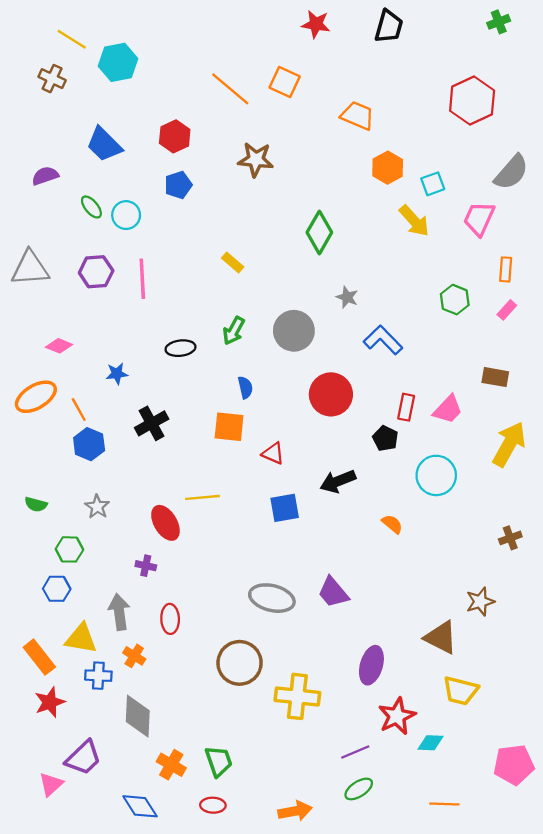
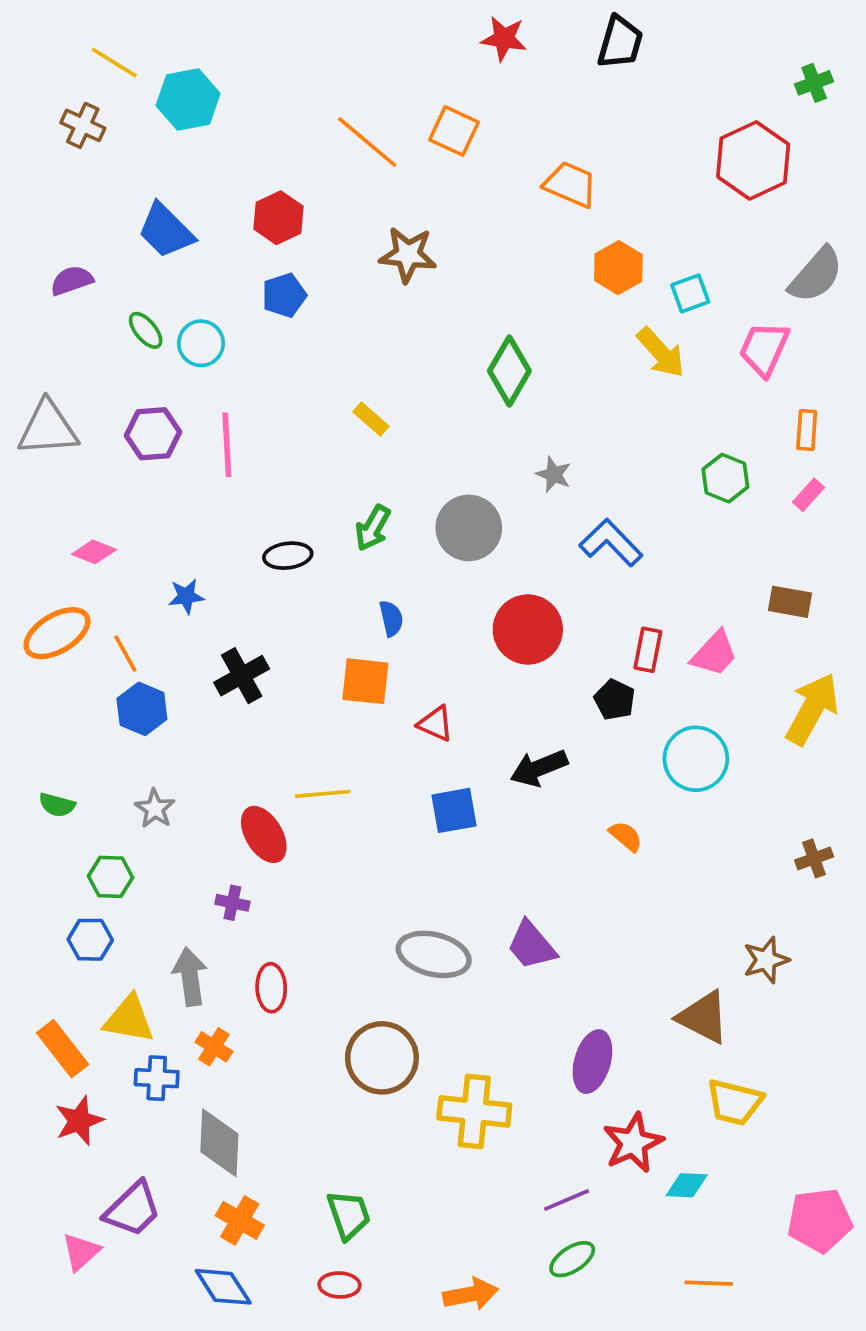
green cross: (499, 22) -> (814, 83), moved
orange cross: (171, 765) -> (240, 1220), moved

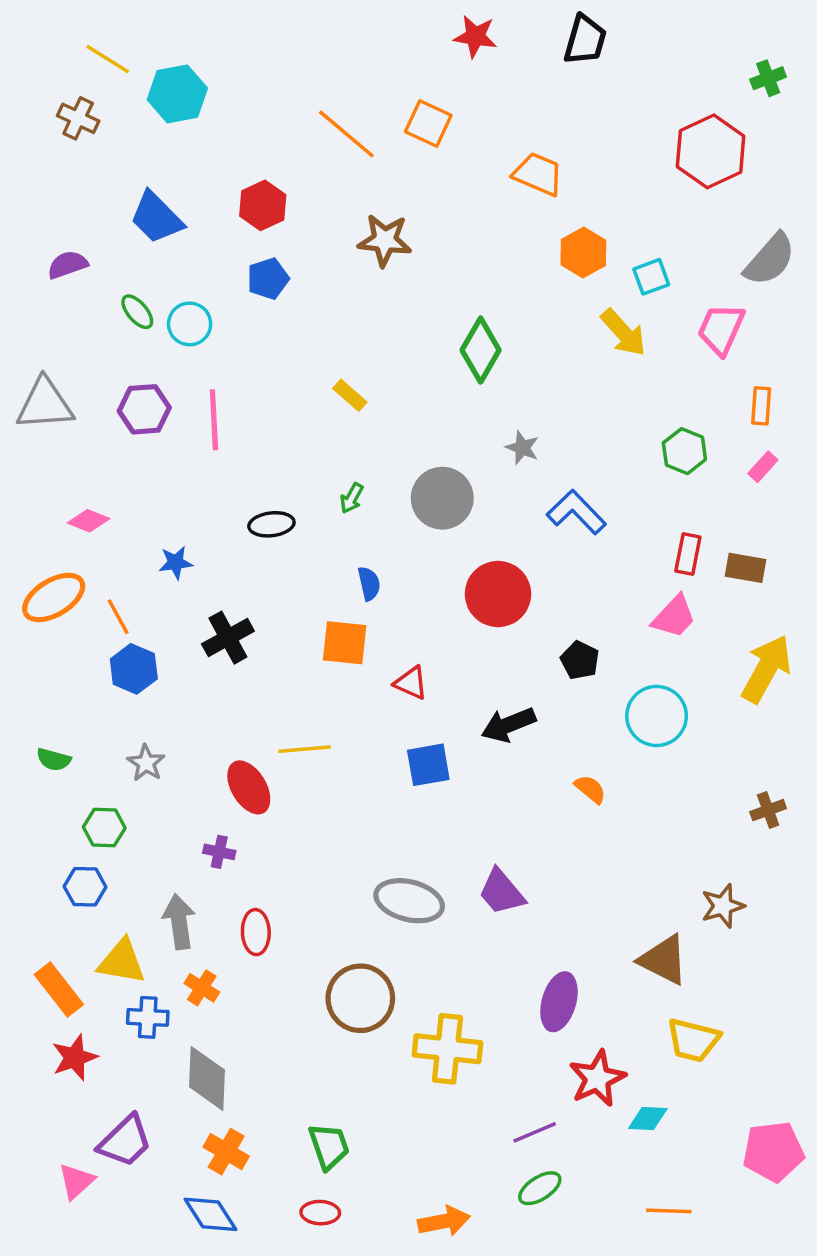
green arrow: (373, 528) -> (352, 498), size x0.7
red rectangle: (648, 650) -> (688, 554), moved

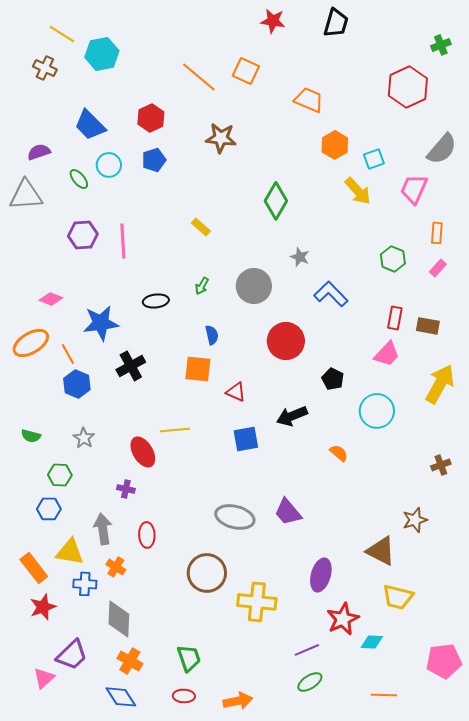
cyan circle: (190, 324) -> (109, 165), moved
gray triangle: (45, 404) -> (26, 195), moved
blue star: (176, 563) -> (101, 323), size x1.8
orange arrow: (444, 1221) -> (238, 701), moved

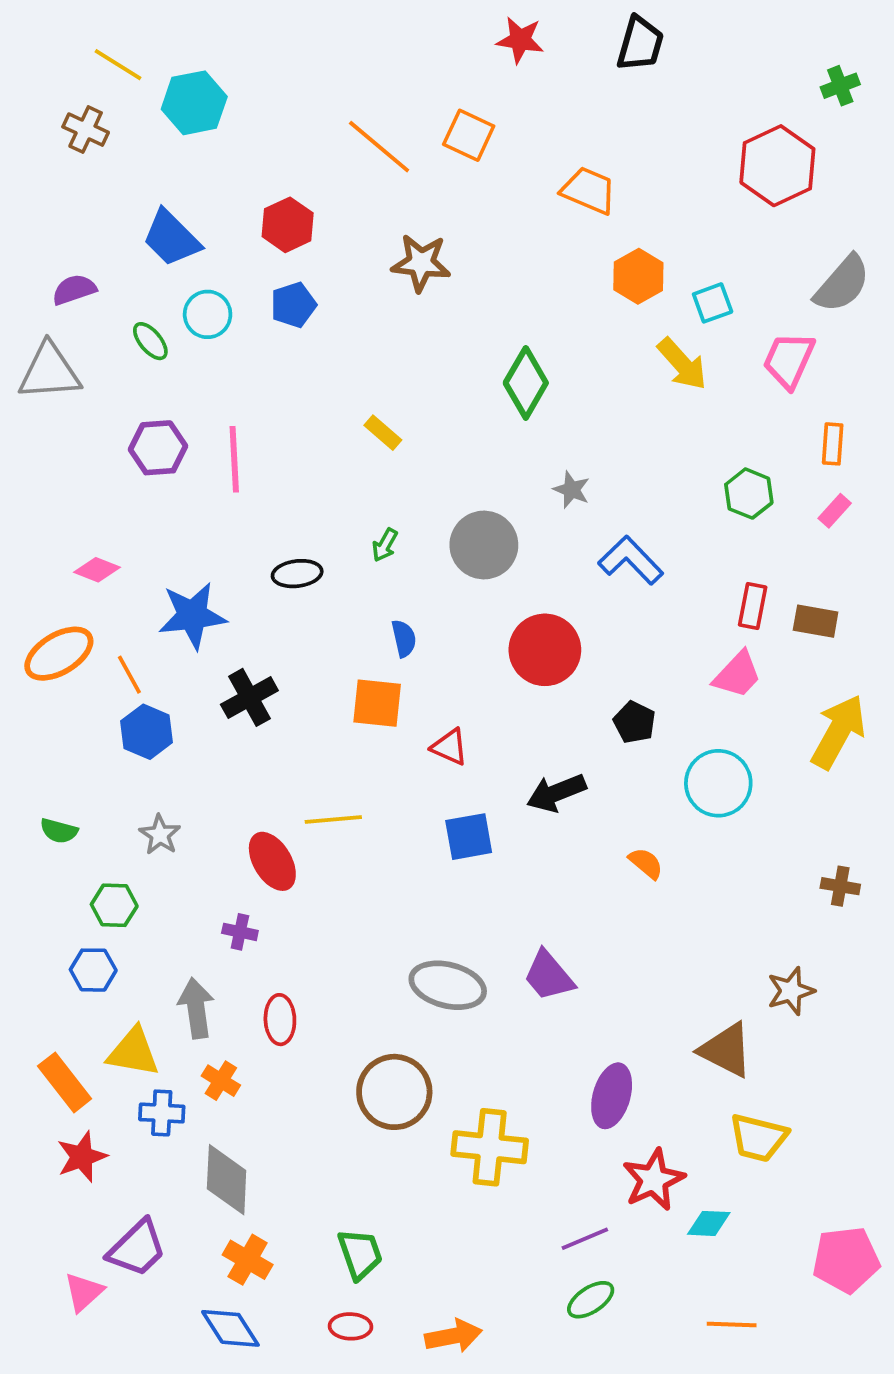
brown cross: (441, 465) -> (840, 886), turned 30

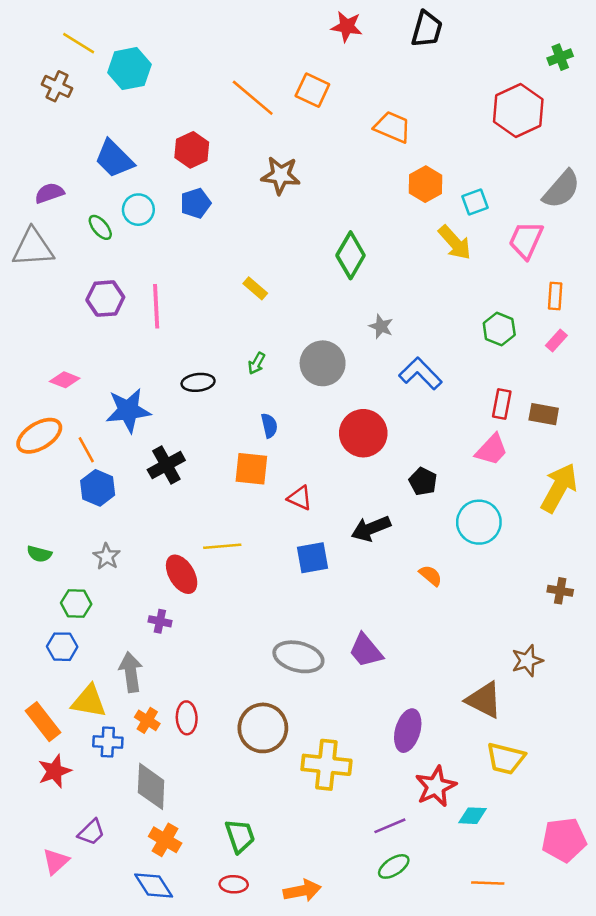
red ellipse: (280, 1020) -> (187, 718), moved
purple trapezoid: (137, 1248) -> (91, 832), size x0.7

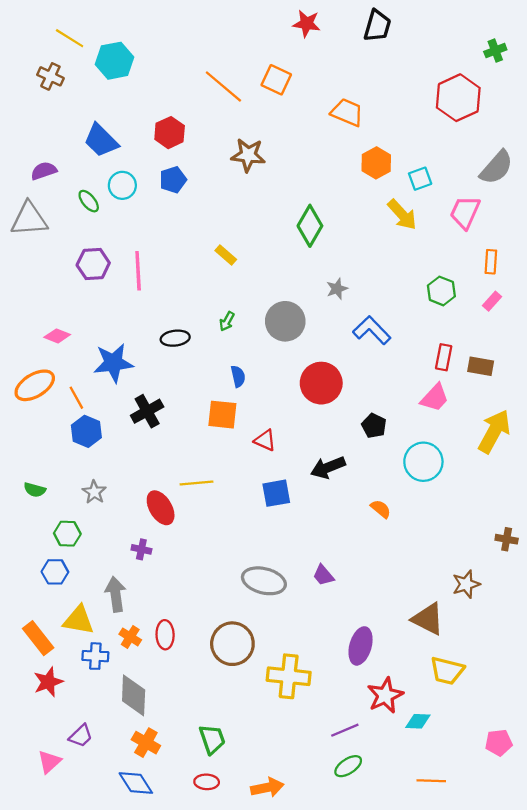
gray star: (381, 326) -> (337, 289), turned 30
brown cross: (560, 591) -> (507, 539), moved
purple trapezoid: (366, 650) -> (323, 575), size x0.7
pink pentagon: (564, 840) -> (499, 743), size x0.7

